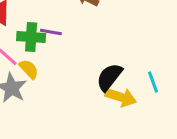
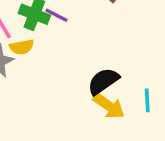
yellow semicircle: (29, 69) -> (22, 47), turned 105

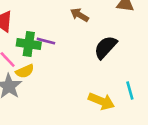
black semicircle: (103, 81) -> (105, 47), moved

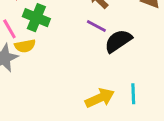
purple line: (46, 41) -> (96, 26), moved
yellow arrow: (101, 101) -> (100, 98), turned -60

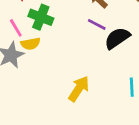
yellow arrow: (100, 98) -> (79, 89), moved, turned -32

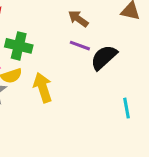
yellow arrow: (79, 89) -> (43, 88), moved, turned -44

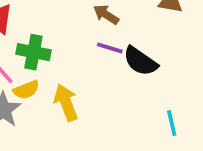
black semicircle: (104, 57) -> (140, 61), turned -100

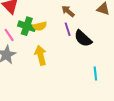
purple line: (110, 48) -> (68, 29), turned 48
yellow semicircle: (26, 90) -> (40, 26), moved

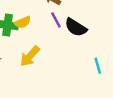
yellow arrow: (41, 55) -> (30, 56), turned -114

